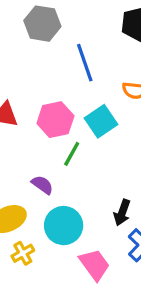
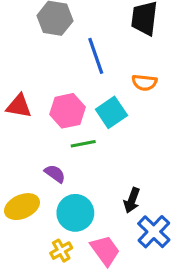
green line: (72, 154) -> (83, 144), turned 50
yellow cross: (23, 253) -> (61, 251), moved

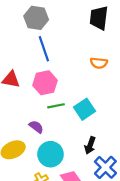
blue line: (96, 56) -> (44, 49), moved
cyan square: (111, 112) -> (85, 109), moved

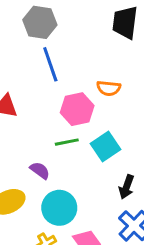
orange semicircle: (99, 63) -> (109, 88), moved
pink hexagon: (45, 83) -> (77, 109), moved
black arrow: (90, 145) -> (127, 187), moved

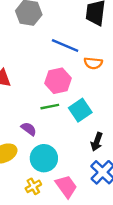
blue line: (50, 64) -> (65, 46), moved, turned -48
orange semicircle: (109, 88) -> (93, 63), moved

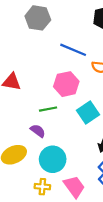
green line: (50, 107) -> (48, 109), moved
yellow cross: (33, 186) -> (42, 187), turned 35

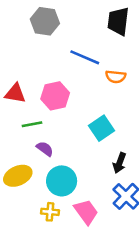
pink hexagon: (66, 84) -> (55, 96), moved
green line: (48, 109) -> (32, 124), moved

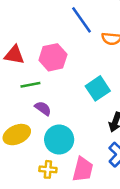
blue line: (85, 57) -> (82, 20), turned 32
pink trapezoid: (86, 212) -> (83, 169), turned 50

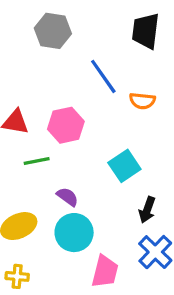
purple semicircle: (43, 108) -> (68, 197), moved
yellow cross: (48, 169) -> (17, 276), moved

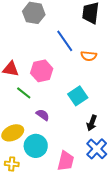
green line: (37, 161) -> (24, 93), turned 49
cyan circle: (74, 233) -> (36, 146), moved

